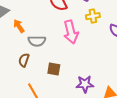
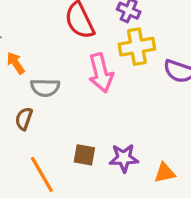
yellow cross: (93, 16) -> (137, 47), size x1.5
brown square: (54, 69) -> (84, 155), moved

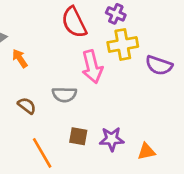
gray semicircle: (45, 88) -> (64, 95), moved
brown semicircle: (24, 119) -> (27, 106), turned 108

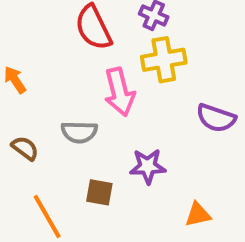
purple semicircle: (159, 65) -> (216, 118), moved
purple star: (112, 139) -> (148, 166), moved

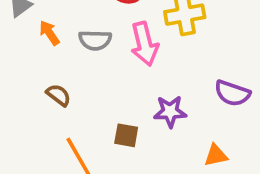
purple semicircle: (216, 118) -> (232, 93), moved
gray semicircle: (79, 132) -> (95, 40), moved

